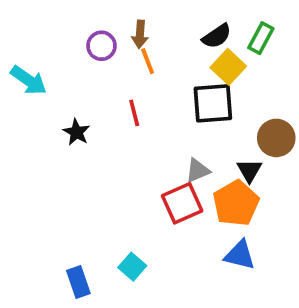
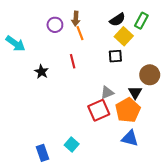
black square: (213, 103) -> (115, 56), size x0.6

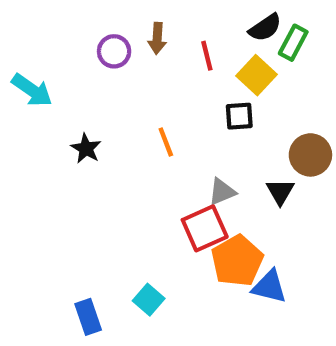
black semicircle: (117, 20) -> (265, 28), moved
orange line: (80, 33) -> (166, 142), moved
red line: (73, 61) -> (207, 56), moved
orange pentagon: (128, 110) -> (237, 261), moved

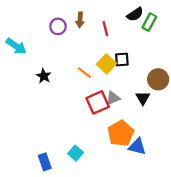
yellow square: (257, 75) -> (106, 64), moved
orange line: (166, 142) -> (84, 73), turned -32
red square: (205, 228) -> (98, 102), moved

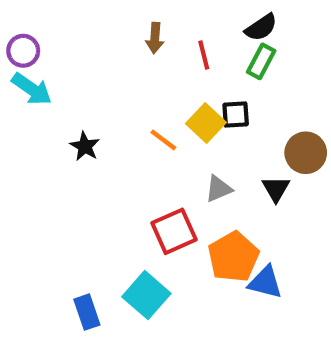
green rectangle: (149, 22) -> (261, 61), moved
purple circle: (58, 26) -> (23, 51), moved
red square: (98, 102) -> (174, 231), moved
cyan square: (76, 153) -> (146, 295), size x1.5

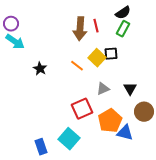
brown arrow: (155, 38) -> (80, 29), moved, size x1.6
brown circle: (306, 153) -> (144, 112), moved

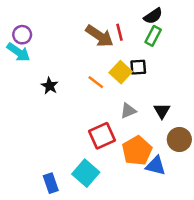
purple circle: (11, 24) -> (22, 35), moved
brown arrow: (80, 29) -> (99, 36), turned -60

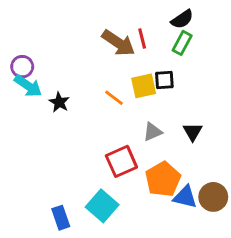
purple circle: (22, 35) -> (22, 67), moved
cyan arrow: (18, 52) -> (28, 86), moved
yellow square: (121, 72) -> (144, 86), turned 35
brown circle: (179, 139) -> (213, 197), moved

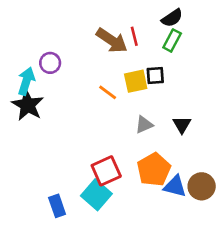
purple circle: (22, 67) -> (50, 63), moved
cyan arrow: (28, 86) -> (26, 81), turned -108
black star: (59, 102) -> (28, 105), moved, size x1.6
red square: (121, 161) -> (106, 171), moved

